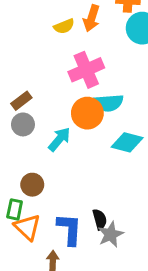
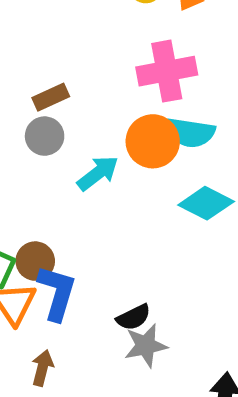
brown circle: (32, 185) -> (35, 261), moved
black semicircle: (100, 219) -> (134, 317), turned 66
blue L-shape: (70, 229) -> (57, 293), moved

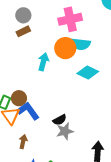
gray circle: (45, 136) -> (23, 15), moved
cyan arrow: (98, 173) -> (43, 62), turned -36
blue L-shape: (57, 293) -> (28, 111), turned -50

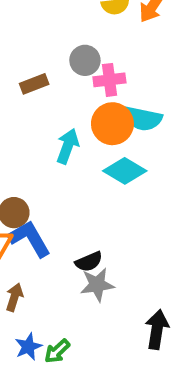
gray circle: (23, 15) -> (85, 60), moved
pink cross: (70, 19) -> (109, 80), moved, size x0.7
cyan diamond: (88, 73) -> (125, 171), moved

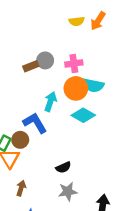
gray circle: (85, 60) -> (45, 60), moved
blue L-shape: (30, 239) -> (35, 123), moved
gray star: (97, 285) -> (68, 192), moved

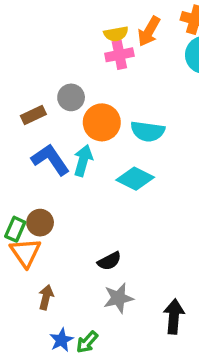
pink cross: (74, 63) -> (119, 55), moved
brown rectangle: (31, 66) -> (33, 115), moved
orange circle: (76, 88) -> (102, 122), moved
blue L-shape: (35, 123) -> (50, 160), moved

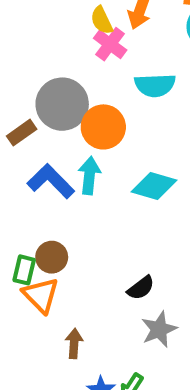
yellow semicircle: (116, 34) -> (102, 20), turned 85
pink cross: (119, 55) -> (110, 44), turned -32
gray circle: (71, 97) -> (62, 104), size x1.6
cyan semicircle: (148, 131) -> (155, 85), moved

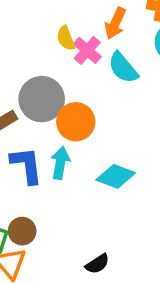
yellow semicircle: (102, 20) -> (66, 38), moved
cyan semicircle: (155, 85) -> (123, 68), moved, turned 48
blue L-shape: (51, 181) -> (27, 165), turned 33

